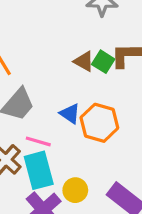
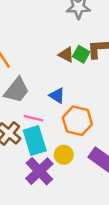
orange hexagon: (99, 123) -> (77, 121), moved

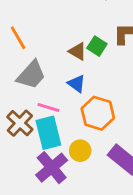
green square: (81, 54) -> (97, 46), moved
brown triangle: (66, 55) -> (78, 51), moved

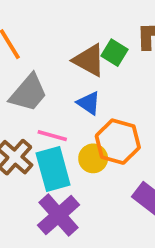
brown triangle: (78, 51) -> (89, 60), size x1.4
yellow circle: (80, 151) -> (93, 158), moved

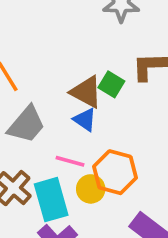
blue triangle: (89, 103) -> (85, 120), moved
pink line: (52, 136) -> (70, 161), moved

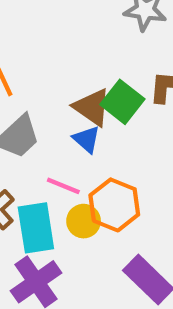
green square: (111, 84) -> (122, 102), size x1.4

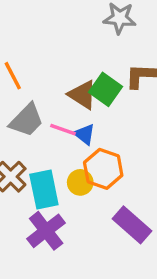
blue triangle: (87, 139) -> (85, 134), moved
pink line: (63, 186) -> (63, 130), moved

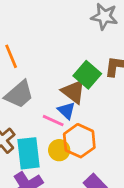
brown triangle: (82, 95) -> (73, 92), moved
pink line: (63, 130) -> (53, 121), moved

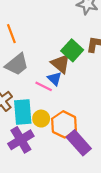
orange hexagon: (79, 141) -> (64, 124), moved
yellow circle: (59, 150) -> (41, 119), moved

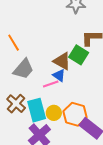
green square: (72, 50) -> (79, 55), moved
pink line: (44, 86) -> (51, 84), turned -35

